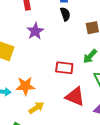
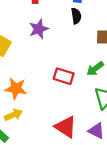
red triangle: (75, 97) -> (66, 127), moved
yellow arrow: (36, 108) -> (13, 115), moved

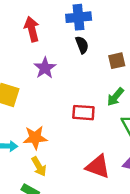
yellow arrow: (13, 115) -> (39, 166), turned 96

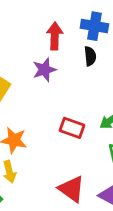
red arrow: (32, 29) -> (55, 36), moved

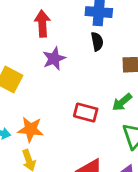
red arrow: (55, 36) -> (42, 24), moved

